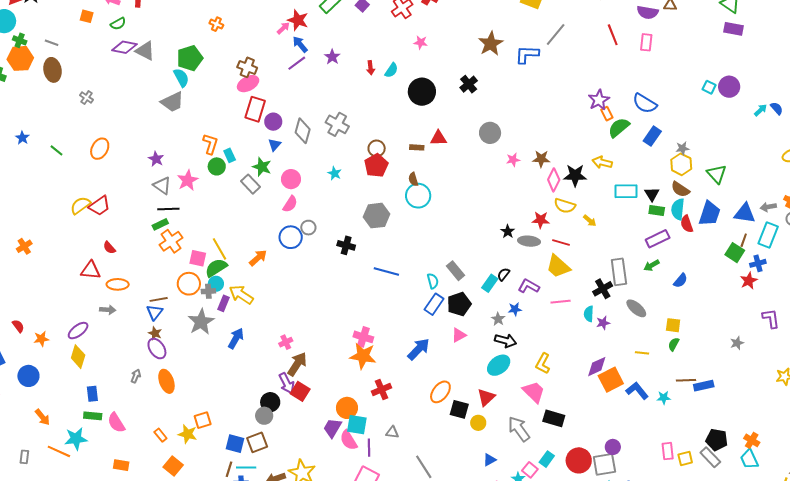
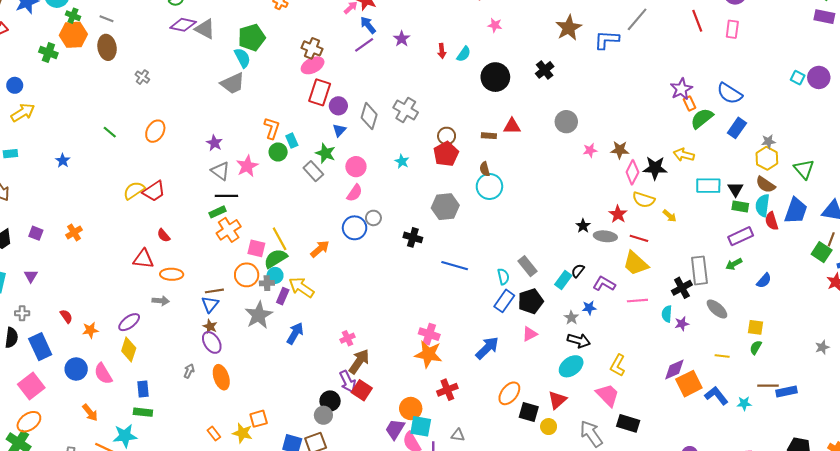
blue star: (22, 138) -> (63, 161), moved
red star: (541, 220) -> (618, 214), turned 30
pink semicircle: (116, 423) -> (103, 374), moved

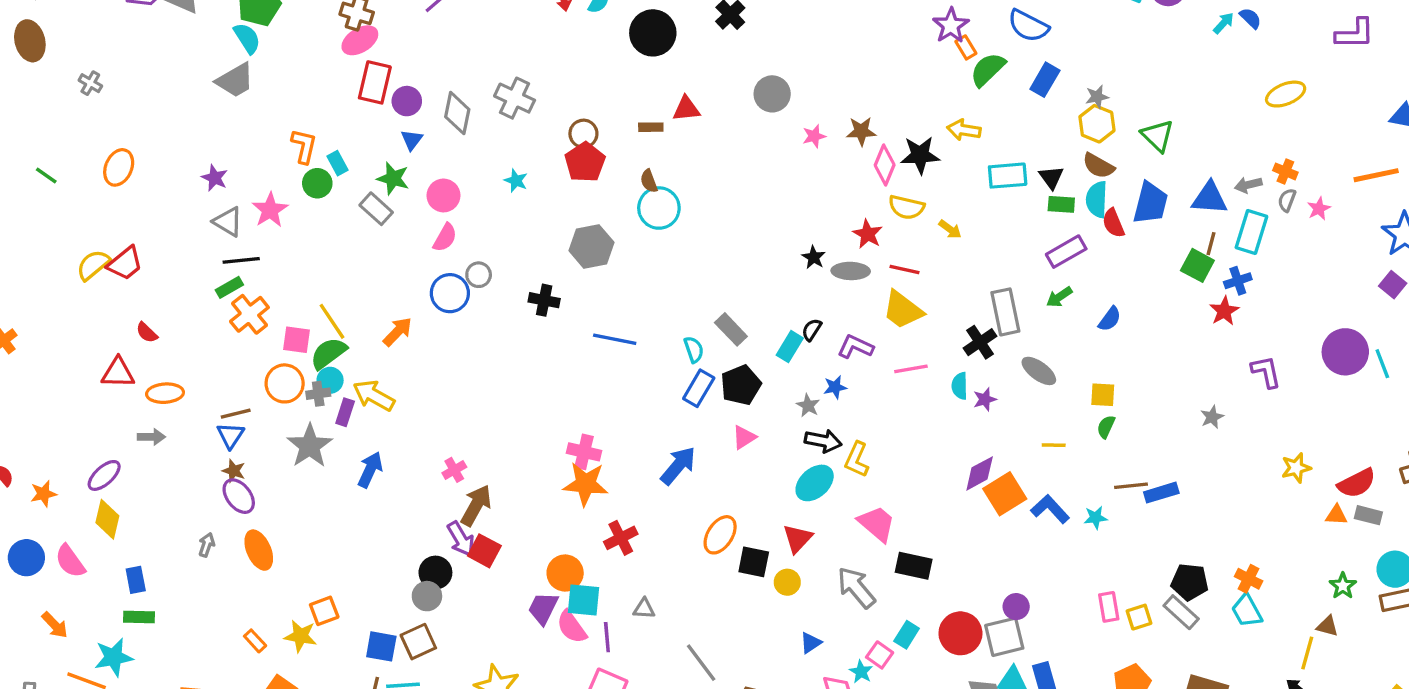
yellow L-shape: (618, 365) -> (857, 460), moved

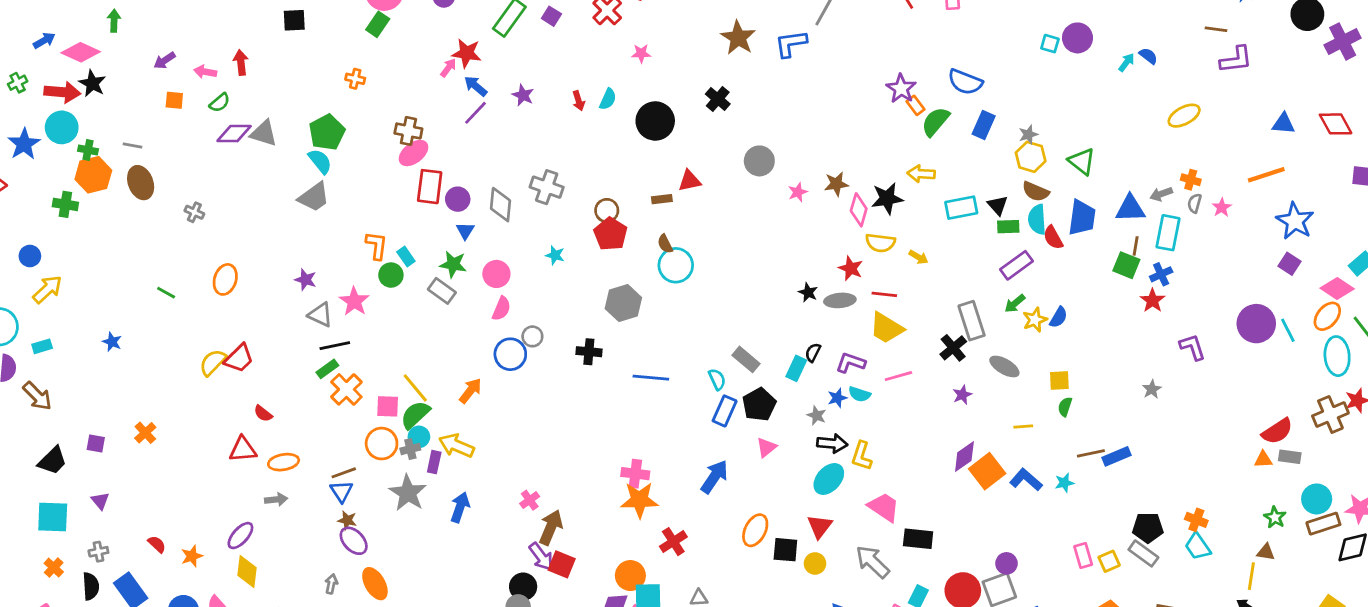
cyan semicircle: (960, 386) -> (859, 394), moved, turned -65
yellow star: (1296, 468) -> (1035, 320), moved

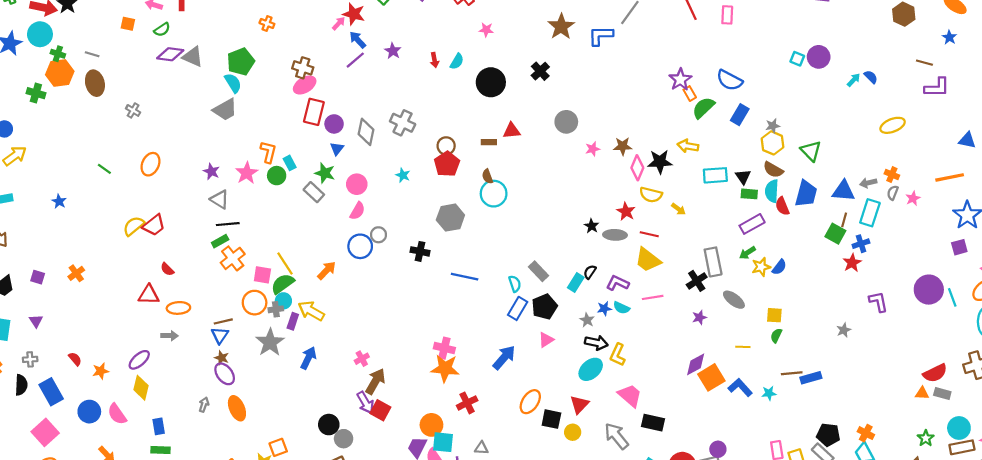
purple square: (1290, 264) -> (959, 247), turned 35
pink star: (354, 301) -> (247, 173), moved
black circle: (523, 587) -> (329, 425), moved

